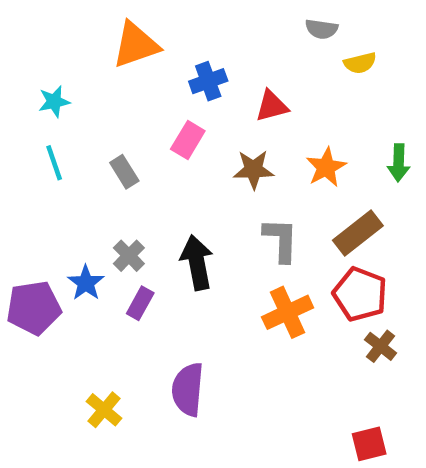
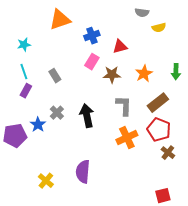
pink rectangle: (188, 140) -> (92, 62), moved
purple rectangle: (140, 303) -> (26, 91), moved

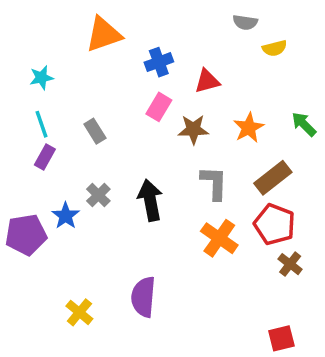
green arrow: (176, 72) -> (304, 124), turned 133
orange cross: (127, 138) -> (219, 238), turned -30

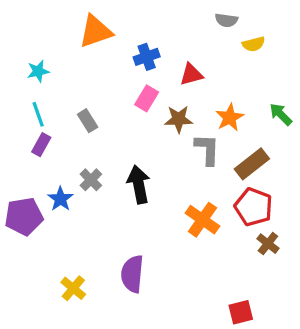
gray L-shape: (214, 183) -> (207, 149), moved
red square: (281, 338) -> (241, 312), moved

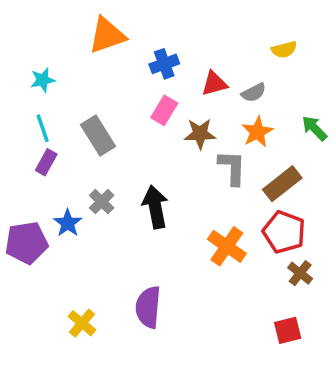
gray semicircle: (226, 20) -> (254, 93), moved, turned -35
gray rectangle: (88, 121) -> (98, 135), size x1.5
red square: (241, 312) -> (288, 330), moved

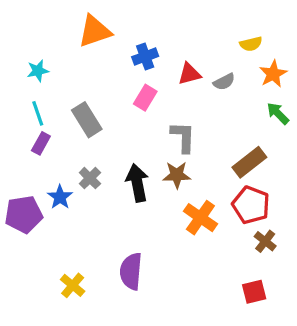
orange star: (257, 132) -> (273, 74), moved
brown star: (200, 134) -> (177, 175), moved
gray L-shape: (232, 168) -> (183, 137), moved

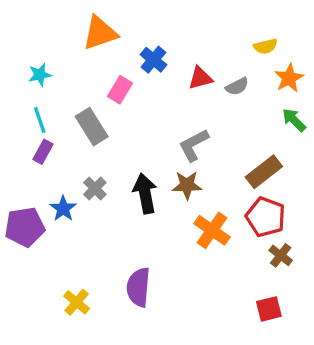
blue cross: (145, 57) -> (153, 60), turned -30
pink rectangle: (145, 98) -> (120, 90), moved
gray L-shape: (183, 137) -> (194, 145), turned -120

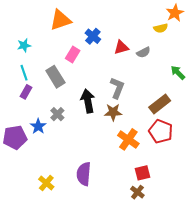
orange star: (289, 78) -> (175, 13), moved
gray L-shape: (194, 145) -> (117, 88), turned 140
black arrow: (145, 194) -> (88, 101), moved
brown cross: (281, 255) -> (137, 192), moved
red square: (269, 309) -> (142, 173), moved

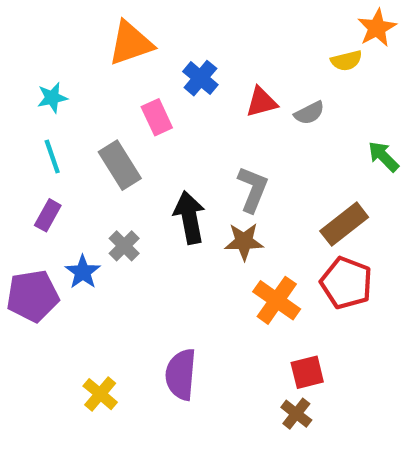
pink rectangle: (73, 54) -> (157, 117), turned -56
purple rectangle: (26, 92) -> (48, 215), moved

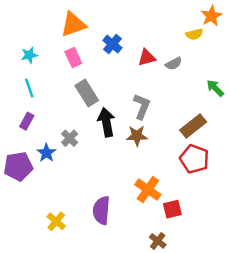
pink rectangle: (157, 117) -> (73, 57), moved
gray rectangle: (120, 165) -> (87, 93), moved
orange cross: (277, 300) -> (148, 190), moved
brown cross: (296, 414) -> (158, 241), moved

